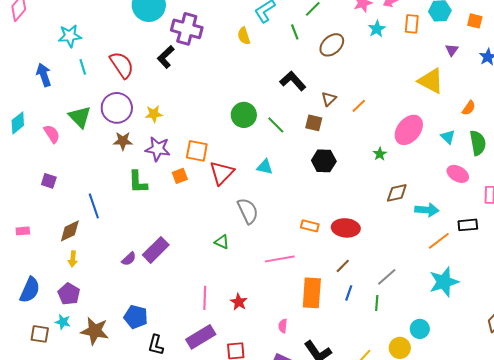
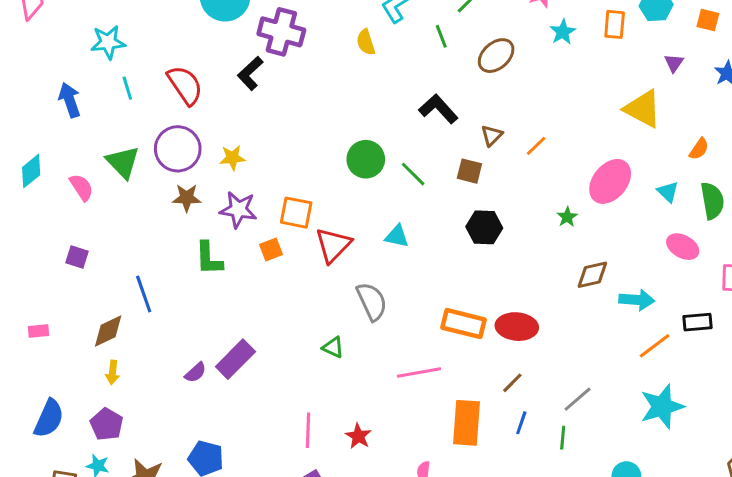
orange rectangle: (310, 226) -> (464, 324), size x1.6

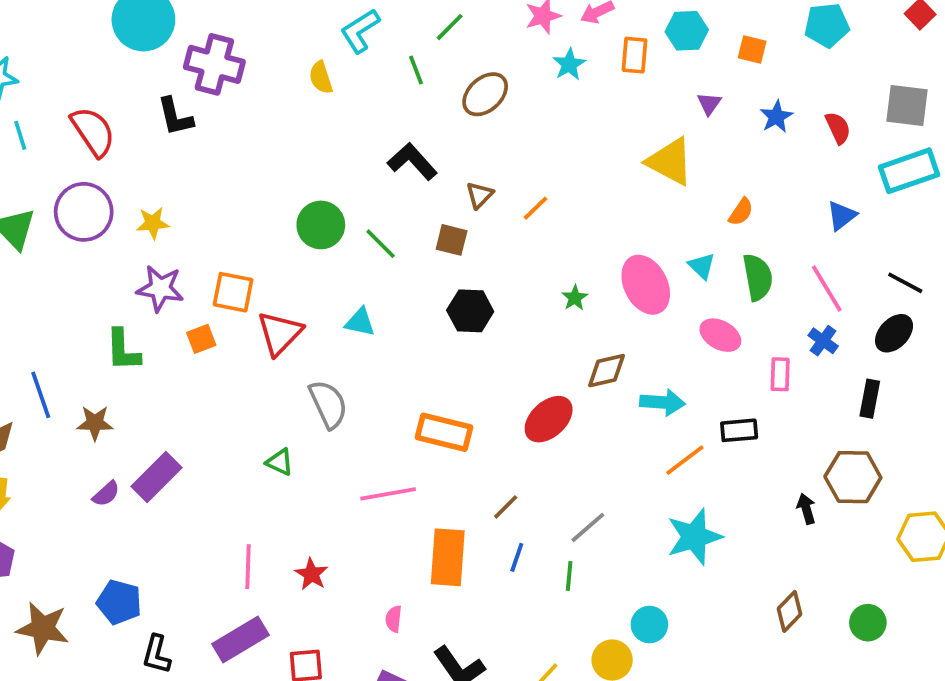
black L-shape: (250, 73) -> (175, 117), turned -60
pink ellipse: (610, 181) -> (646, 285), moved, turned -66
brown star: (187, 198) -> (95, 423), moved
red ellipse: (517, 327) -> (549, 419), moved, turned -48

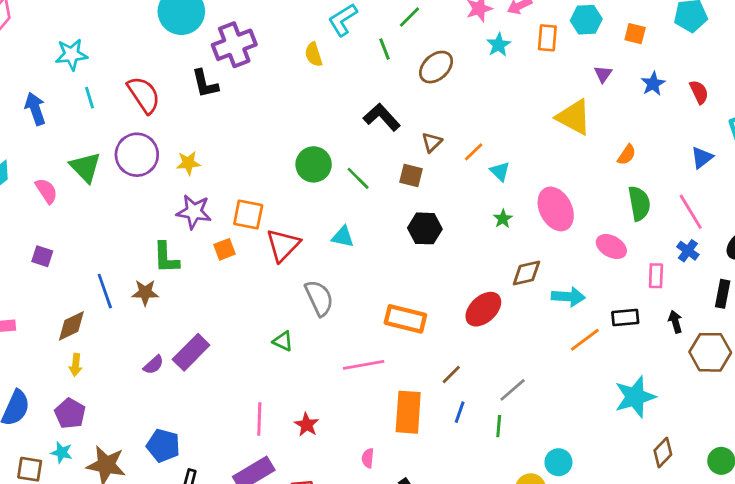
purple cross: (214, 64) -> (234, 45), turned -36
cyan triangle: (702, 266) -> (500, 171), moved
brown star: (95, 423) -> (145, 292), moved
black arrow: (806, 509) -> (675, 322), moved
cyan star: (694, 537) -> (635, 397), moved

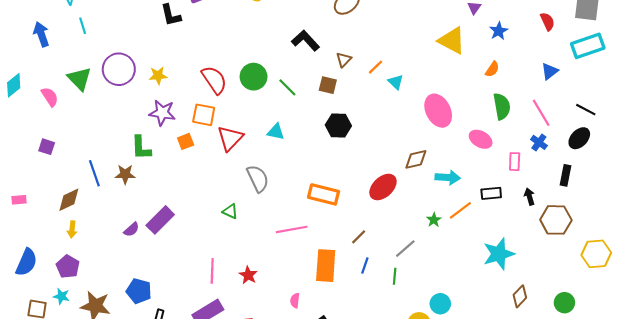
blue star: (653, 84) -> (499, 31), moved
red semicircle: (144, 95) -> (214, 80), moved
green star: (503, 219) -> (434, 220), moved

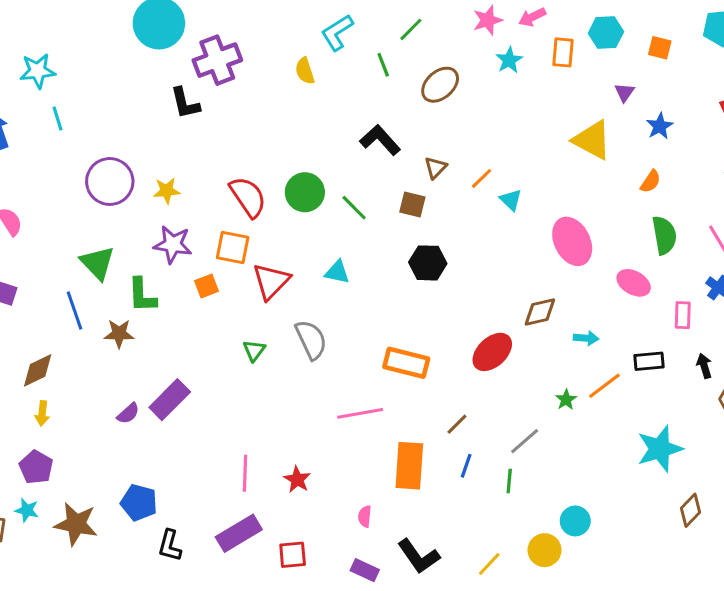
green triangle: (80, 79) -> (97, 263), moved
blue line: (94, 173) -> (74, 311), moved
cyan arrow: (448, 177) -> (586, 338), size x0.7
green triangle: (230, 211) -> (254, 350), moved, turned 42

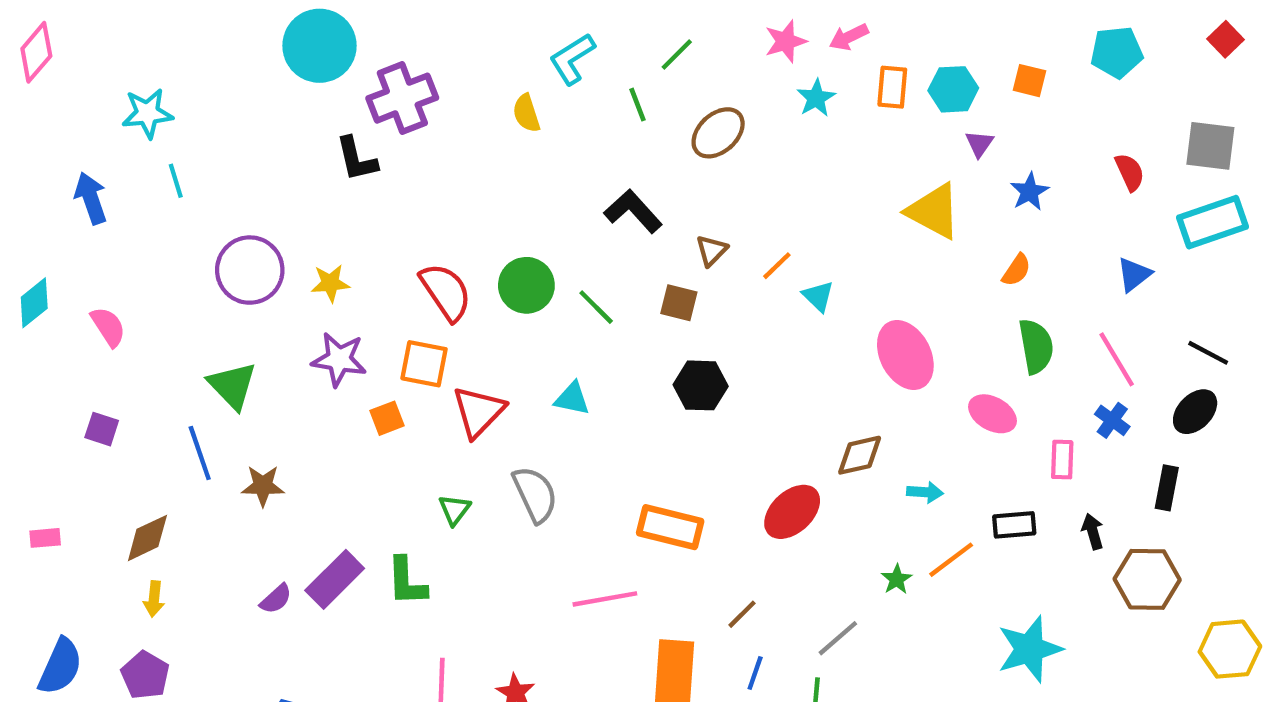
cyan hexagon: (606, 32) -> (953, 89), moved
green L-shape: (142, 295) -> (407, 582), moved

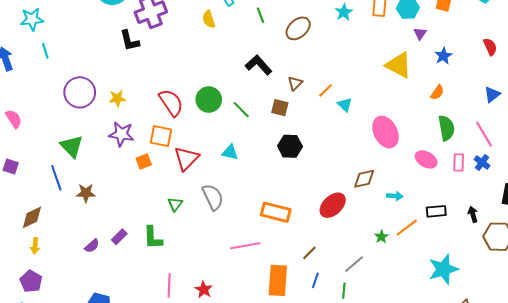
pink rectangle: (1062, 460) -> (459, 163), moved
purple rectangle: (335, 579) -> (119, 237), size x0.6

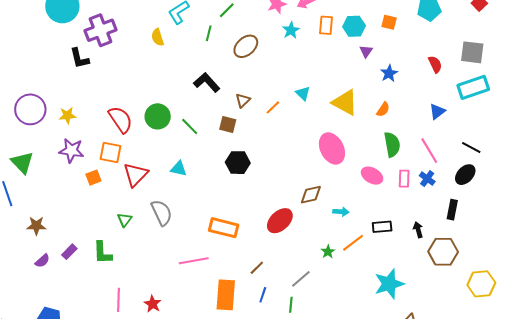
green line: (261, 15) -> (209, 33), turned 35
yellow triangle: (399, 65) -> (345, 102), moved
cyan triangle: (345, 105) -> (303, 93), moved
brown star: (86, 193) -> (36, 226), moved

